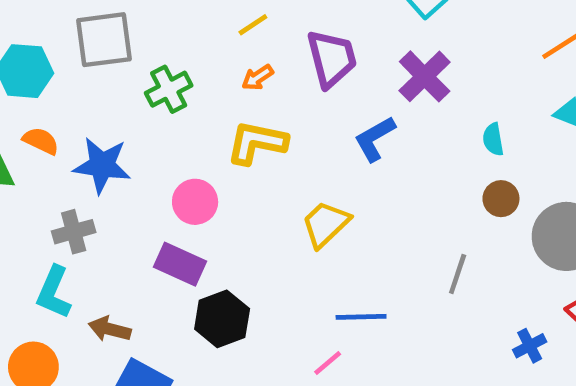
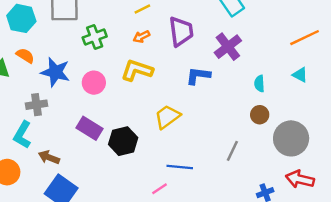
blue L-shape: (375, 139) -> (198, 76), turned 30
pink circle: (195, 202) -> (94, 83), moved
black hexagon: (222, 319) -> (123, 141), moved

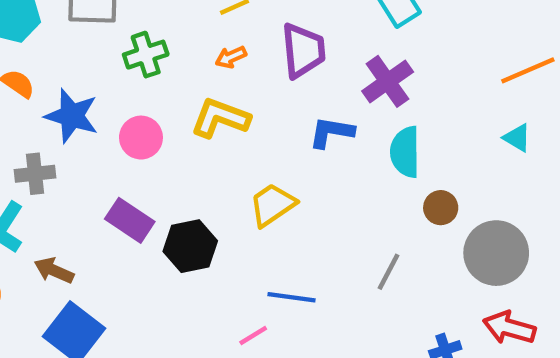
cyan semicircle: (259, 84) -> (405, 152), moved, size x1.6

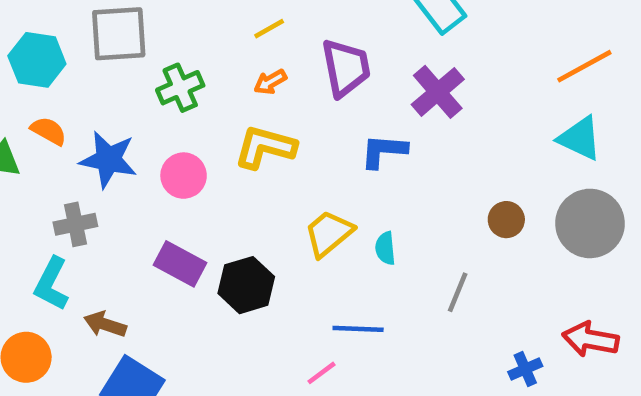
cyan triangle: (517, 138) -> (580, 138), size x1.5
cyan semicircle: (405, 152) -> (385, 248), moved, size x0.6
gray circle: (496, 253) -> (590, 223), moved

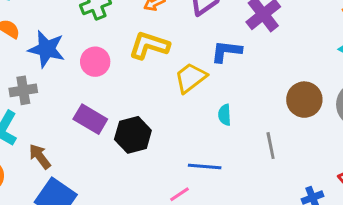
brown circle: (506, 220) -> (304, 100), size x1.5
yellow trapezoid: (329, 233) -> (191, 78), moved
gray line: (458, 292) -> (271, 146), turned -36
brown arrow: (105, 324) -> (40, 156), turned 32

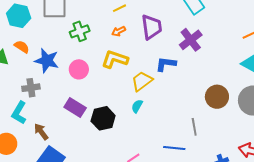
cyan semicircle: (225, 115) -> (137, 106), moved, turned 32
blue line: (205, 167) -> (174, 148), moved

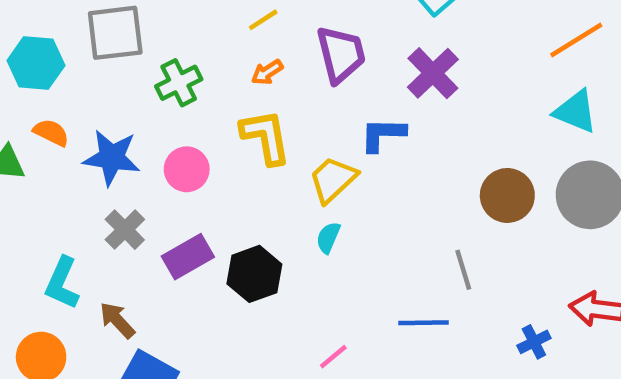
yellow L-shape: (115, 59) -> (266, 137), turned 68
gray cross: (31, 88) -> (125, 230), moved, turned -30
purple rectangle: (75, 107) -> (188, 257), turned -55

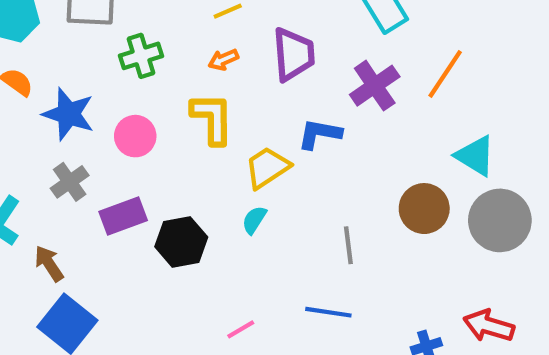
orange line: (576, 40) -> (445, 74), moved, turned -34
cyan triangle: (576, 111) -> (475, 156), moved
gray line: (463, 270) -> (348, 245), moved

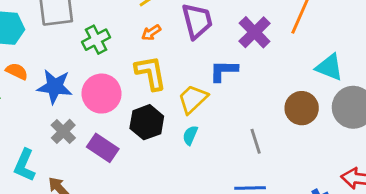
pink circle: (135, 136) -> (102, 94), size x1.4
purple rectangle: (123, 216) -> (103, 148), turned 64
black hexagon: (181, 242) -> (147, 122), moved

